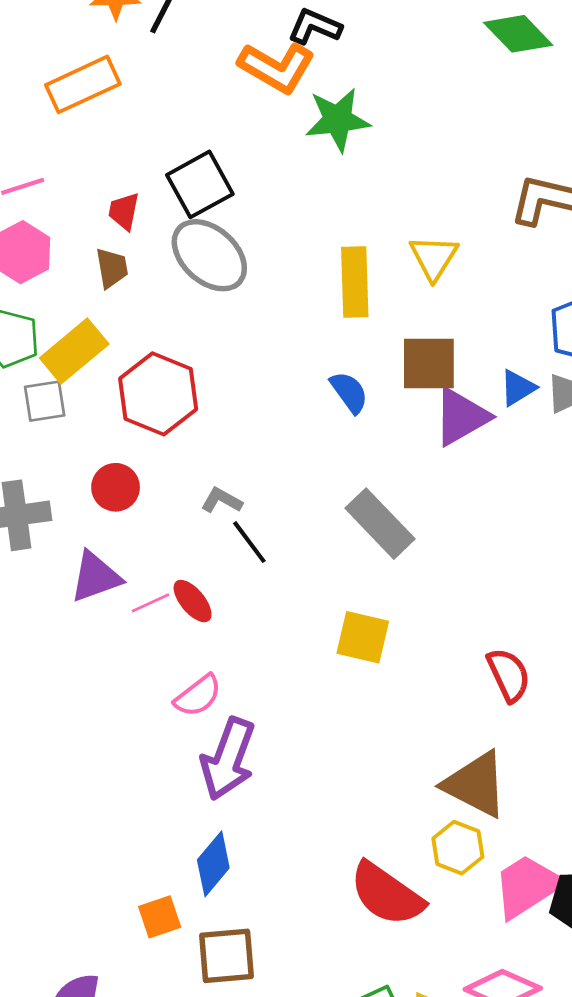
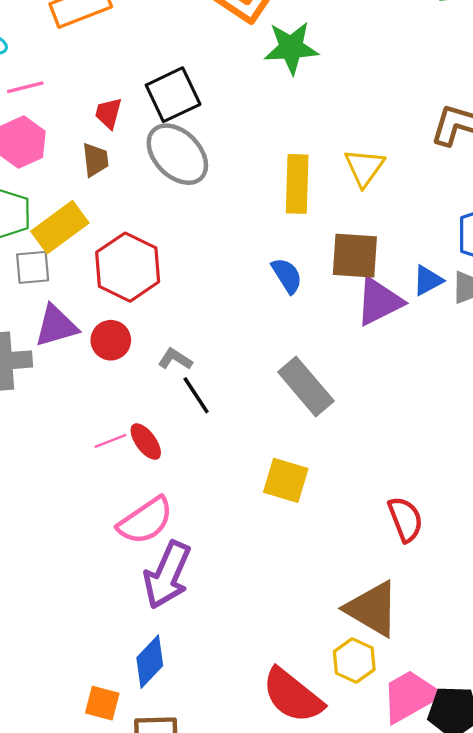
red circle: (116, 487) -> (111, 340), moved
purple triangle: (95, 577) -> (56, 326), moved
pink semicircle: (198, 696) -> (145, 521), size x1.4
orange square: (160, 917) -> (102, 703), turned 30

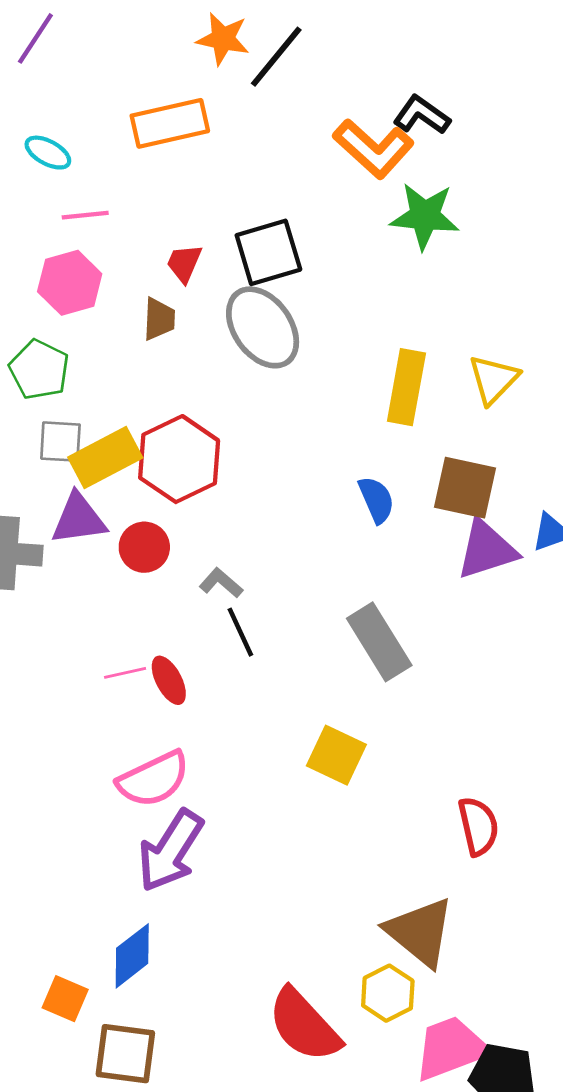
yellow rectangle: (60, 227) -> (105, 458), moved

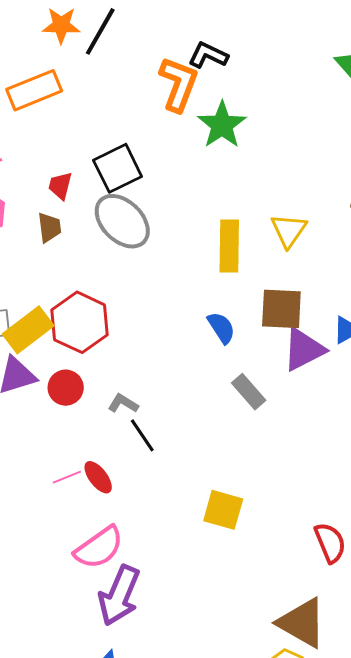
orange L-shape: (373, 149) -> (178, 84), turned -102
green star: (425, 216) -> (222, 125), turned -30
gray rectangle: (379, 642) -> (249, 392), moved, size x0.7

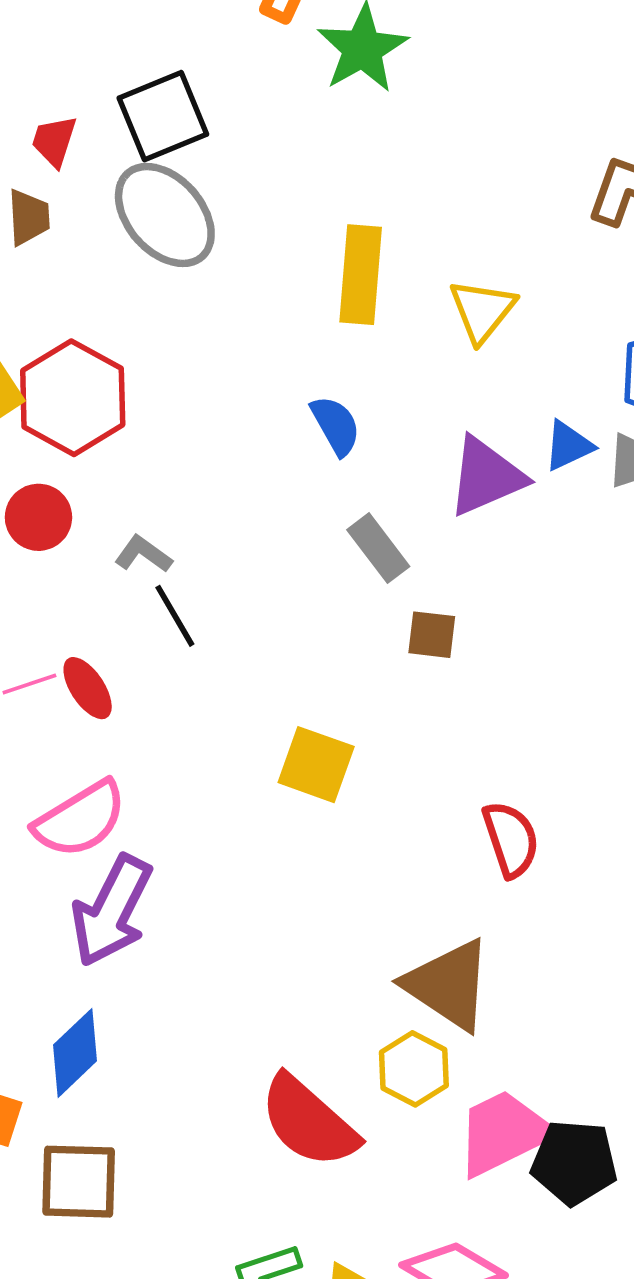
yellow triangle: (289, 230) -> (482, 311), moved
brown square: (281, 309) -> (432, 635), moved, size x0.6

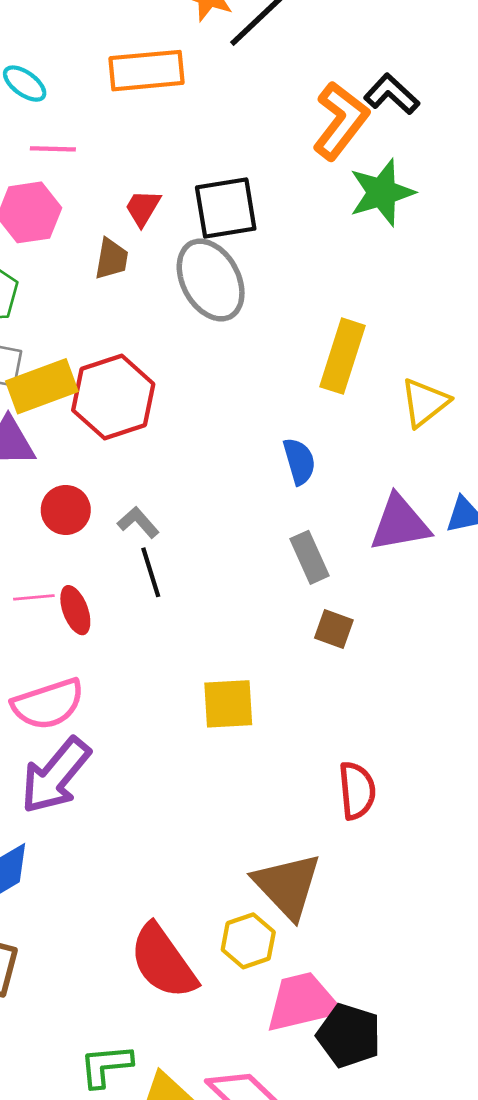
red circle: (38, 517) -> (66, 510), moved
yellow square: (316, 765) -> (228, 704), turned -36

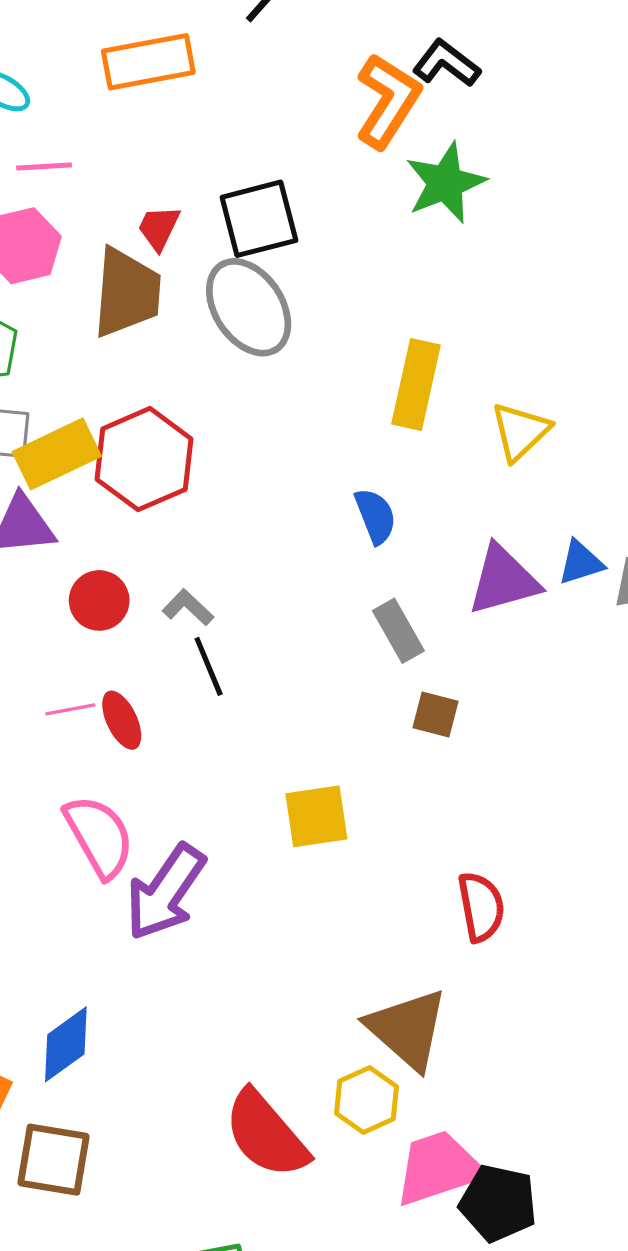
brown trapezoid: (111, 259) -> (127, 293), size x1.8
pink semicircle: (48, 704) -> (99, 836), turned -96
purple arrow: (56, 776) -> (166, 892), moved

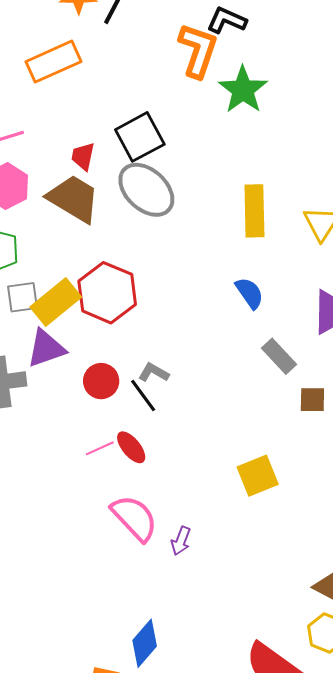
brown trapezoid: (127, 293) -> (74, 199), turned -50
black line: (209, 666) -> (143, 396), moved
purple arrow: (166, 892) -> (181, 541), size x0.5

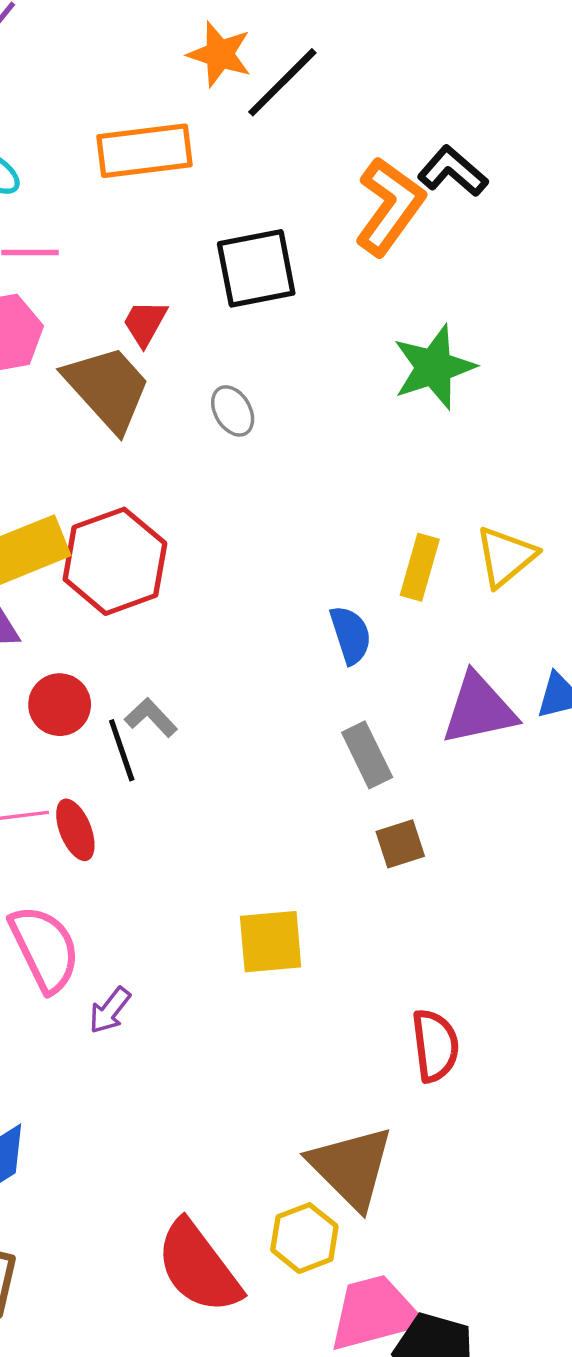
green star: (243, 90) -> (434, 367), moved
black square: (140, 137) -> (256, 268), moved
gray ellipse: (146, 190) -> (233, 411), size x0.5
yellow rectangle: (254, 211) -> (420, 567), moved, size x0.7
brown square: (312, 400) -> (400, 844), turned -36

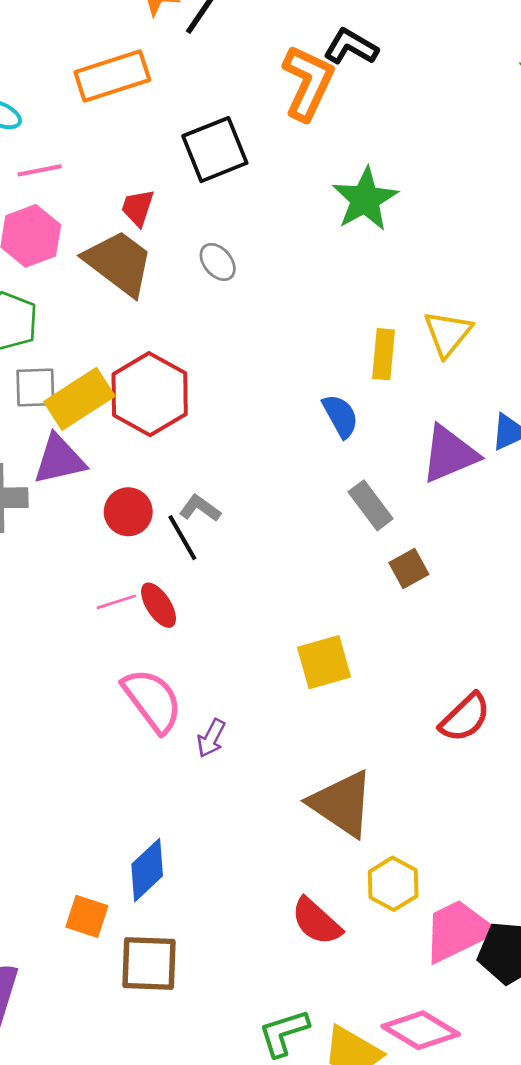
red semicircle: (435, 1046) -> (465, 718), turned 64
brown triangle: (351, 1167) -> (342, 804), moved
red semicircle: (198, 1267) -> (316, 921), size x0.7

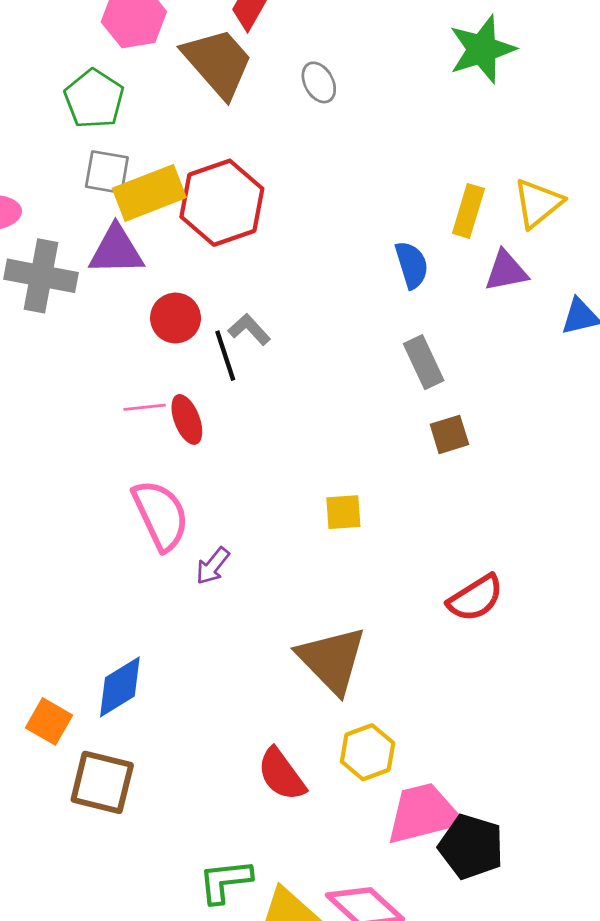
purple triangle: (449, 454) -> (506, 271), moved, size x0.7
yellow square: (324, 662) -> (343, 512), size x0.7

